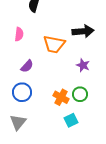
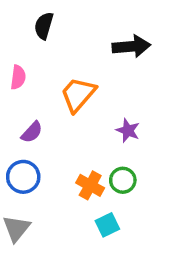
black arrow: (83, 31) -> (131, 46), moved
orange trapezoid: (54, 44) -> (78, 94), turned 120

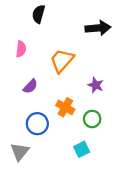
blue circle: (23, 177) -> (37, 124), moved
orange cross: (90, 185) -> (65, 107), moved

